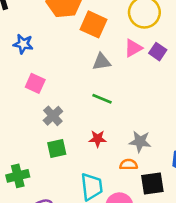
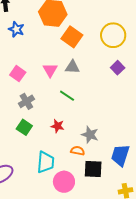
blue star: (23, 44) -> (16, 29), moved
pink triangle: (133, 48) -> (50, 70), moved, turned -42
green square: (57, 149) -> (24, 127), turned 35

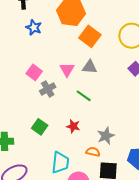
gray cross: (26, 101) -> (48, 89), moved
gray star: (90, 135) -> (106, 136), turned 30

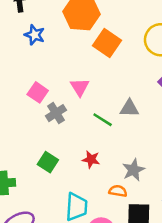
gray triangle: (90, 67) -> (129, 108), moved

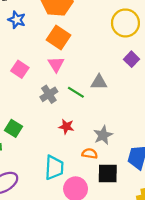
orange square: (107, 43) -> (58, 38), moved
gray cross: (56, 113) -> (49, 94), moved
green square: (48, 162) -> (13, 128), moved

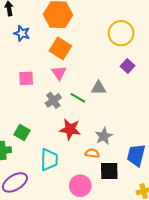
pink square: (20, 69) -> (26, 78), turned -35
red star: (66, 127) -> (70, 129), size x1.5
cyan trapezoid: (54, 167) -> (49, 160), moved

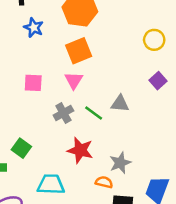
yellow circle: (121, 33) -> (154, 40), size x0.7
orange square: (60, 48) -> (79, 51), turned 30
cyan trapezoid: (49, 160) -> (51, 184), turned -95

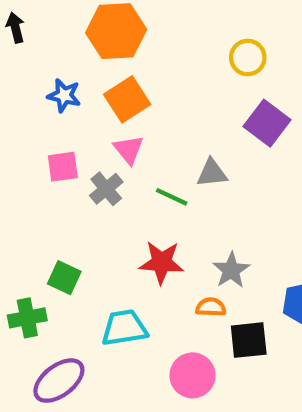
blue star: (34, 28) -> (64, 95), moved
purple square: (158, 81) -> (267, 123), size x1.5
gray cross: (63, 113) -> (106, 189), moved

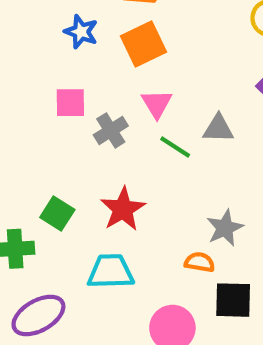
pink triangle: (129, 150) -> (157, 104), moved
red star: (162, 262) -> (123, 209), moved, turned 30

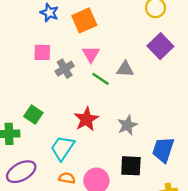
red star: (123, 209) -> (86, 119), moved
orange semicircle: (200, 262) -> (67, 178), moved
cyan trapezoid: (111, 271) -> (62, 148), turned -56

